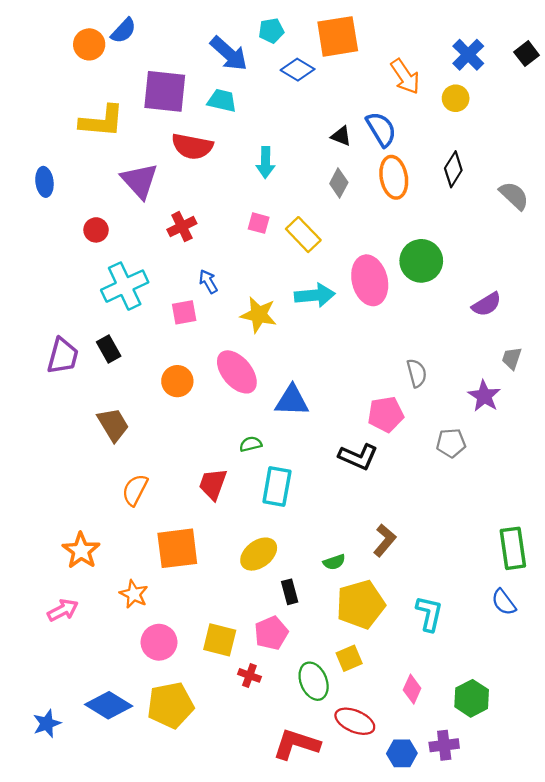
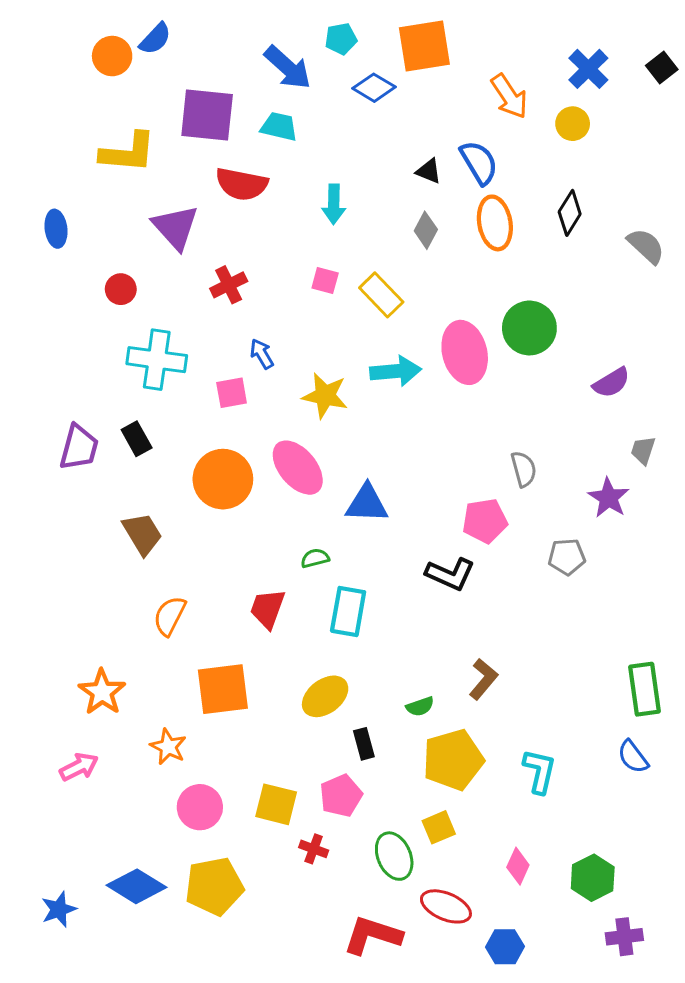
cyan cross: (125, 286) -> (157, 360), turned 33
orange circle: (177, 381) -> (223, 479), size x1.5
purple cross: (444, 745) -> (624, 937), moved

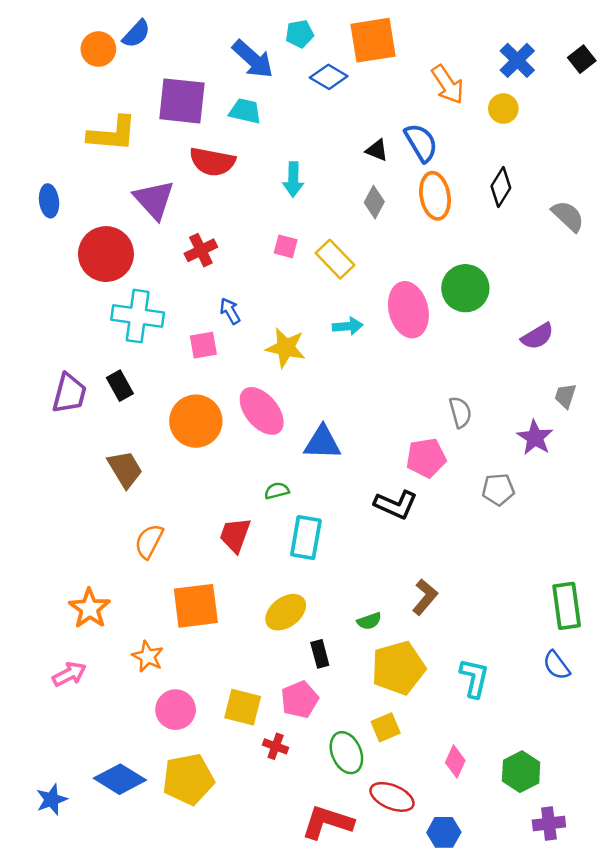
red circle: (121, 289) -> (106, 254), size x2.0
cyan arrow: (396, 371) -> (348, 326), size x0.7

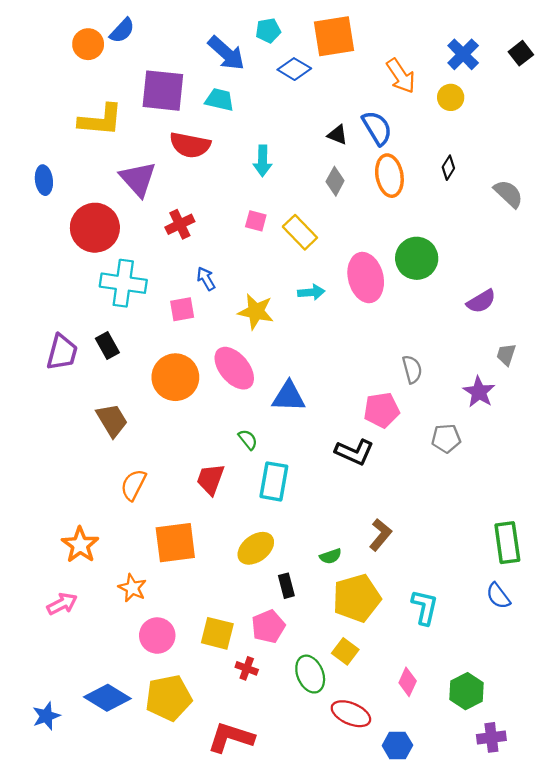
black diamond: (501, 187) -> (448, 168), size x0.7
green semicircle: (277, 491) -> (248, 440), turned 65
yellow square: (386, 727) -> (345, 651), turned -30
red L-shape: (327, 822) -> (231, 737), moved

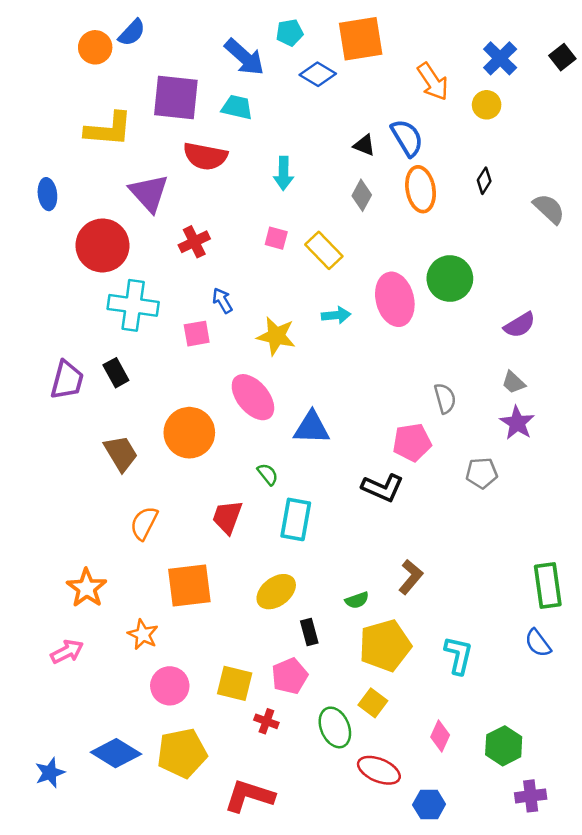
gray trapezoid: (506, 355) -> (513, 382), moved, turned -65
orange circle: (175, 377) -> (189, 433), moved

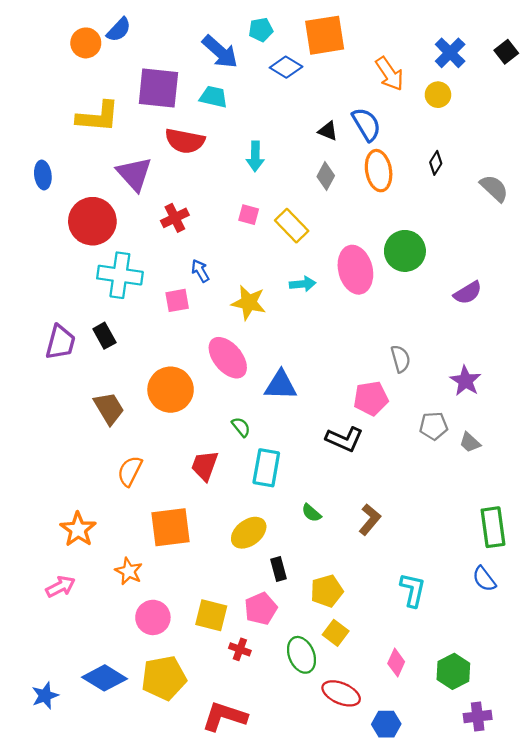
gray trapezoid: (513, 382) -> (470, 442), moved
green semicircle: (357, 600) -> (311, 513), moved, turned 60
yellow pentagon: (385, 645) -> (327, 591), moved, size x0.7

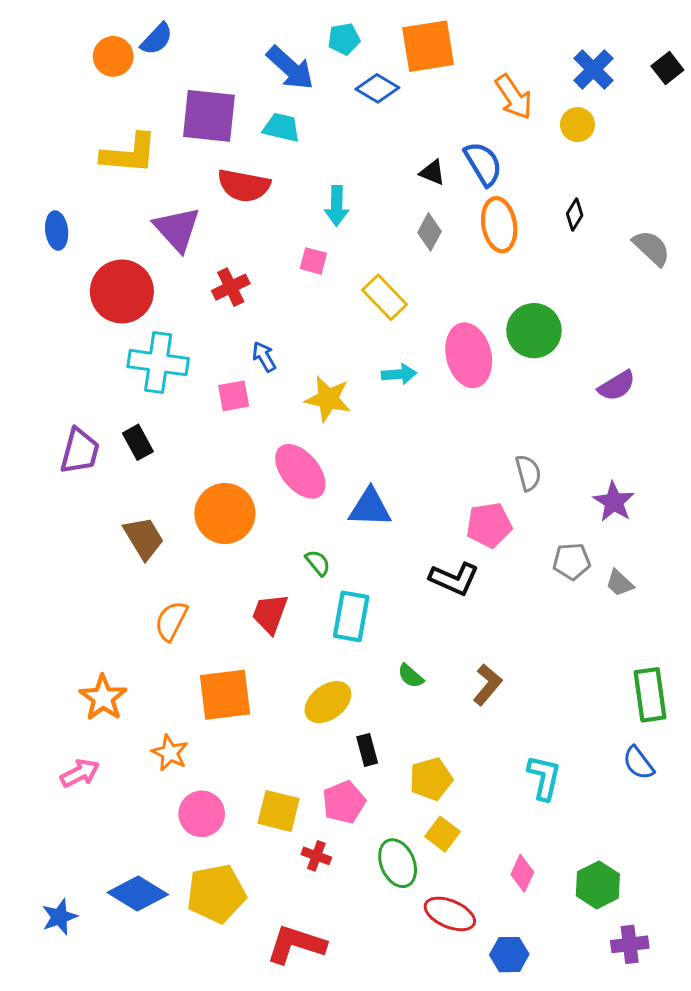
pink square: (249, 215) -> (313, 261), moved

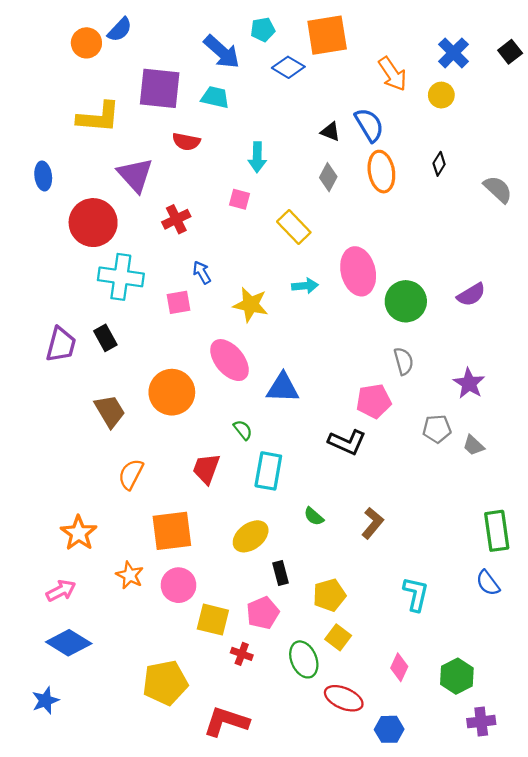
red semicircle: (244, 186) -> (186, 142), size x0.7
green circle: (534, 331) -> (406, 301), moved
pink circle: (202, 814) -> (178, 585), moved
blue diamond: (138, 894) -> (69, 643), moved

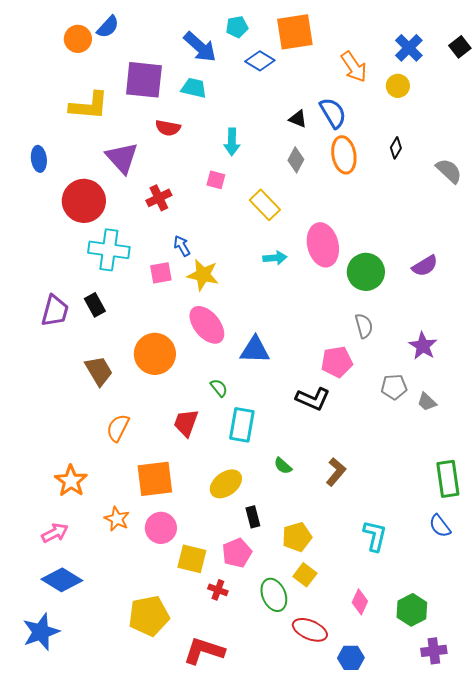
yellow star: (251, 305) -> (203, 275), moved
blue star: (45, 700) -> (41, 632), size x1.5

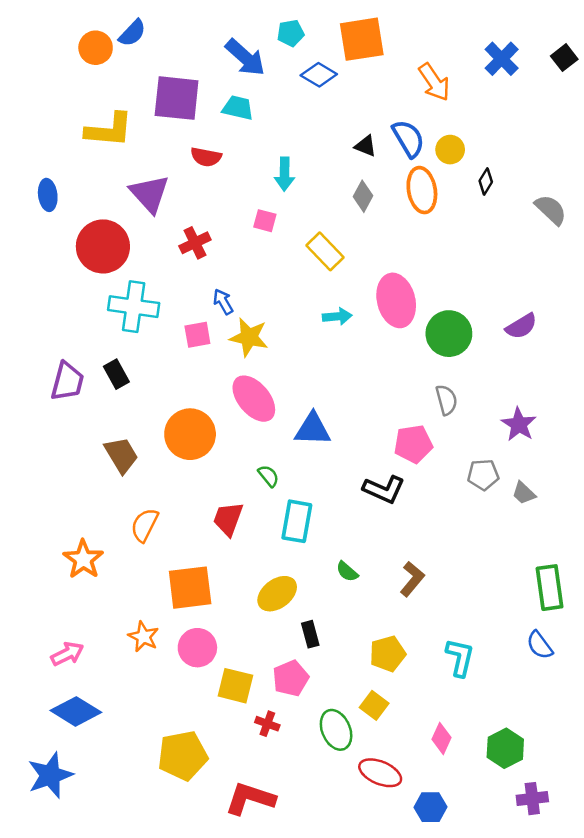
yellow circle: (398, 86) -> (450, 150), moved
orange star: (71, 481) -> (83, 559), moved
yellow pentagon: (297, 537) -> (388, 654), moved

